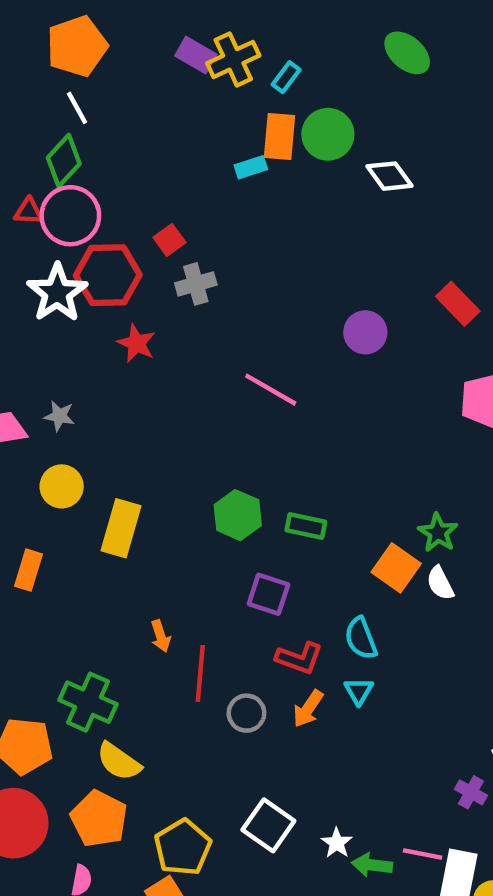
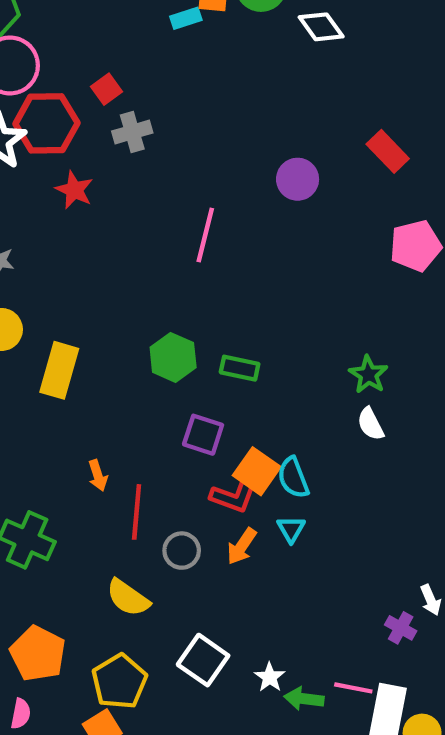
pink line: (271, 390) -> (205, 235), turned 74
orange square: (396, 568) -> (257, 471), moved
yellow semicircle: (119, 762) -> (128, 598), moved

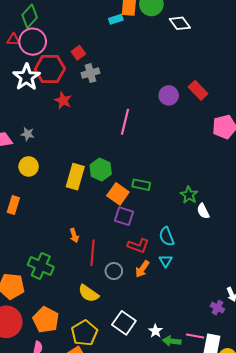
red rectangle: (388, 151) -> (198, 90), moved
green hexagon: (173, 357) -> (101, 170), moved
yellow rectangle: (59, 370) -> (75, 177), moved
green star: (368, 375) -> (189, 195), moved
orange square: (257, 471) -> (118, 194), moved

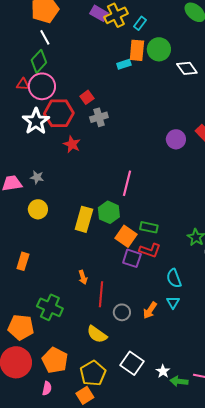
pink line: (125, 122) -> (127, 183), moved
orange rectangle: (13, 205) -> (23, 261), moved
red L-shape: (138, 246) -> (150, 250), moved

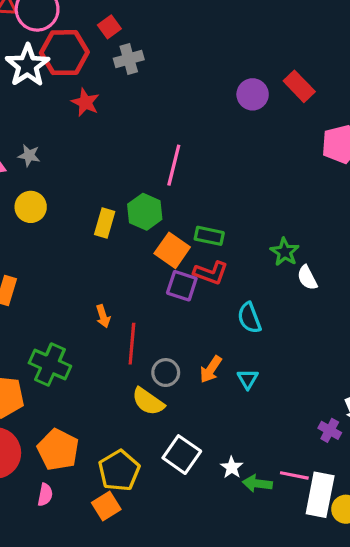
yellow rectangle: (84, 219) -> (105, 223), size x0.7
cyan triangle: (173, 302) -> (248, 379), moved
yellow semicircle: (97, 334) -> (148, 401), moved

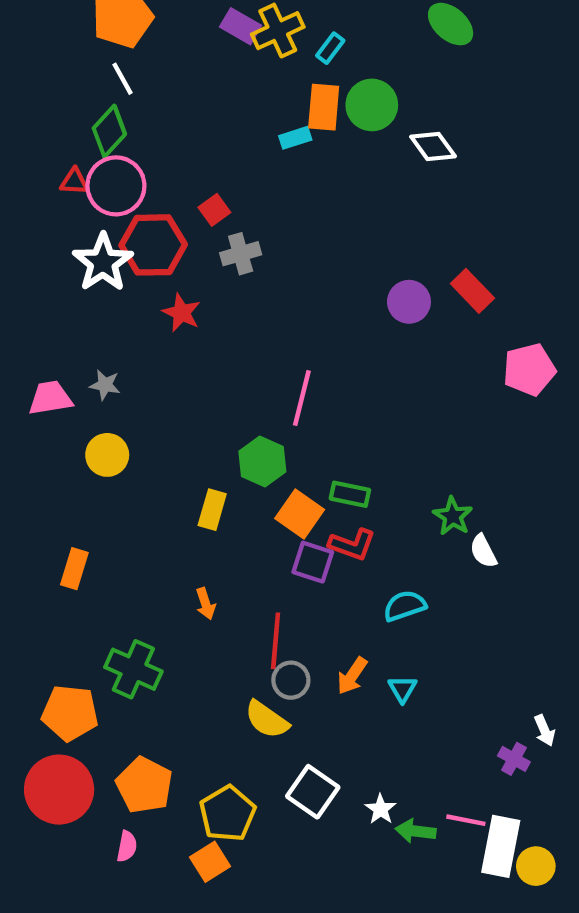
yellow rectangle: (105, 223) -> (212, 510), moved
cyan semicircle: (249, 318) -> (405, 606), turned 92
red line: (132, 344) -> (276, 641), moved

